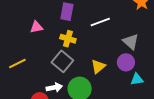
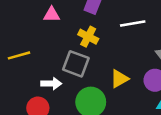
gray square: (62, 61) -> (76, 64), turned -30
white arrow: (54, 87) -> (51, 84), moved

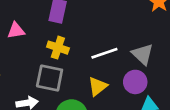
white line: (133, 24) -> (104, 53), moved

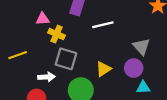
yellow cross: (58, 48) -> (57, 34), moved
white line: (104, 53) -> (103, 25), moved

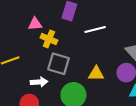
yellow triangle: (104, 69) -> (96, 74), turned 35

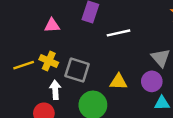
yellow cross: (49, 39) -> (49, 61), moved
white arrow: (39, 82) -> (55, 90), turned -91

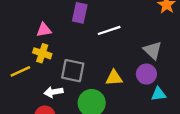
yellow cross: (49, 61) -> (42, 53), moved
white arrow: (55, 90) -> (53, 92), turned -90

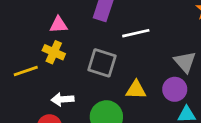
gray square: (73, 71) -> (102, 63), moved

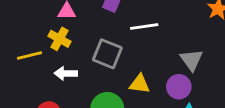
white arrow: (63, 99) -> (66, 73), moved

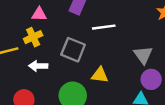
yellow cross: (59, 39) -> (33, 37), turned 36
purple circle: (179, 87) -> (151, 79), moved

